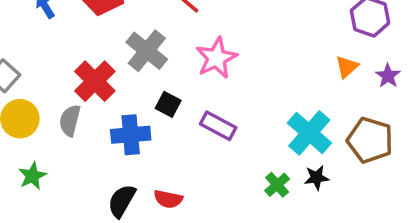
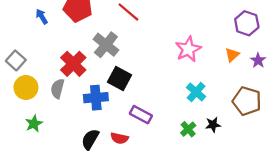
pink star: (216, 58) -> (188, 49), moved
black square: (168, 104) -> (119, 78), size x1.5
purple rectangle: (218, 126) -> (141, 115), moved
cyan cross: (309, 133) -> (196, 92), moved, size x0.7

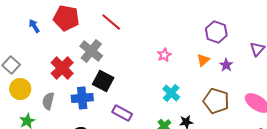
pink star: (188, 49) -> (164, 55), size x0.6
gray semicircle: (57, 89) -> (48, 101), moved

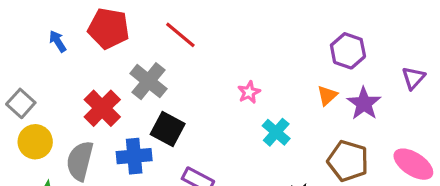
pink star: (164, 55) -> (249, 92), moved
purple star: (226, 65) -> (364, 103), size x1.5
cyan cross: (171, 93) -> (276, 132), moved
gray semicircle: (48, 101) -> (80, 161), size x1.4

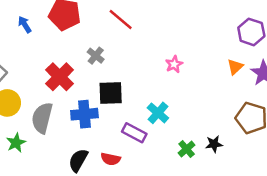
gray cross: (148, 81) -> (96, 56), size x0.6
black square: (168, 129) -> (111, 93), turned -30
cyan cross: (276, 132) -> (158, 113), moved

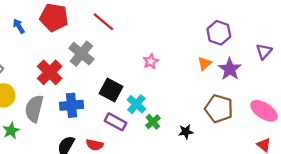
gray cross: (96, 56) -> (81, 54), size x1.6
black square: (111, 93) -> (111, 90), moved, turned 30
green cross: (187, 149) -> (153, 122), moved

